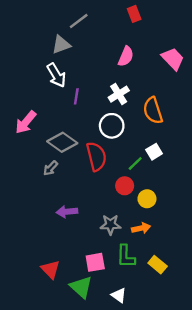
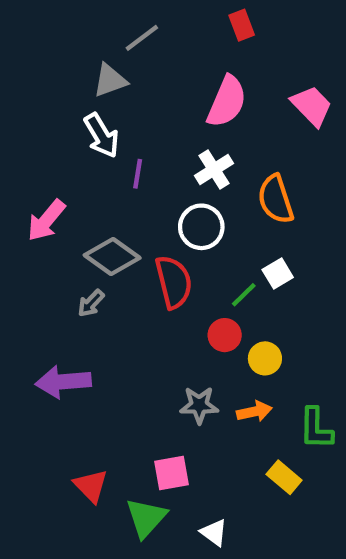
pink semicircle: (126, 56) -> (227, 102), size x1.4
purple arrow: (67, 212) -> (63, 382), moved, size x1.4
green L-shape: (126, 256) -> (316, 428), moved
green triangle: (81, 287) -> (146, 518), turned 30

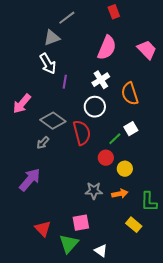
purple arrow: (63, 382) -> (30, 180), turned 135

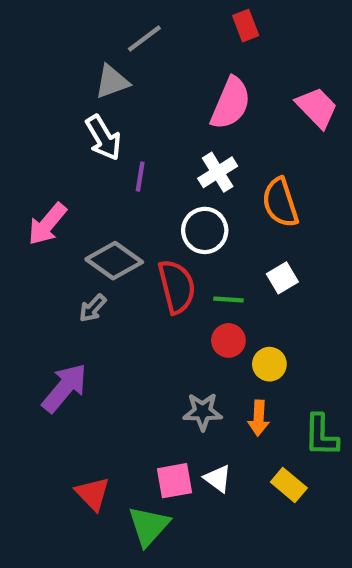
green line: (115, 139) -> (228, 299), moved, turned 48
orange arrow: (120, 194) -> (259, 418), turned 105
white triangle: (101, 251) -> (218, 478), moved

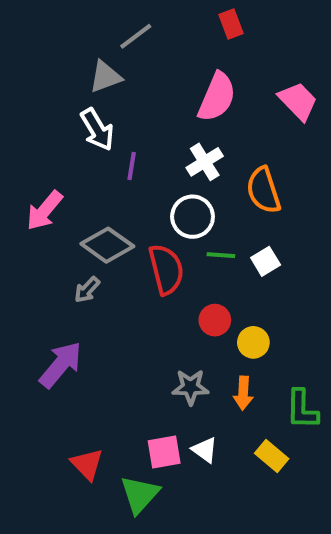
green line: (228, 299) -> (221, 255), moved

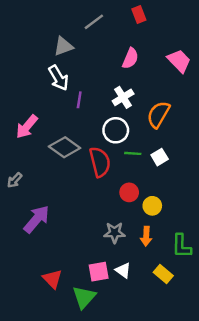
gray line: (136, 36) -> (94, 22), moved
pink semicircle: (217, 97) -> (130, 58), size x0.7
orange semicircle: (263, 190) -> (158, 114), turned 48
gray arrow: (87, 290) -> (15, 180), moved

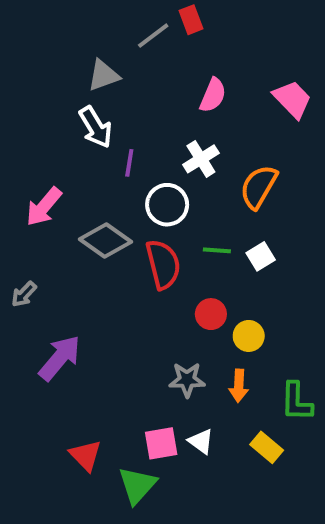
red rectangle: (139, 15) -> (191, 20), moved
white circle: (116, 130) -> (167, 205), moved

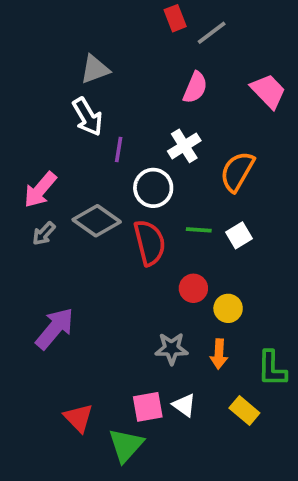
gray line: (153, 36) -> (212, 33), moved
gray arrow: (24, 294) -> (44, 234), moved

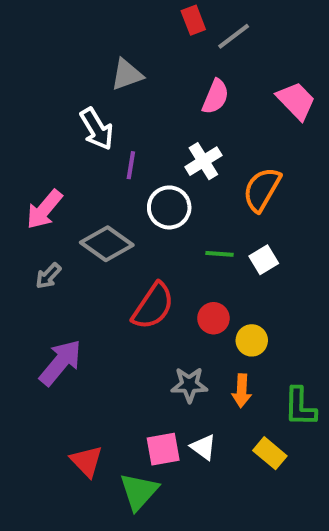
gray triangle: (95, 69) -> (127, 75), moved
gray arrow: (44, 234) -> (48, 276), moved
red semicircle: (150, 243) -> (153, 306), moved, turned 48

